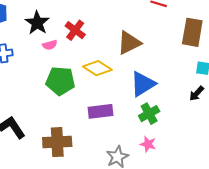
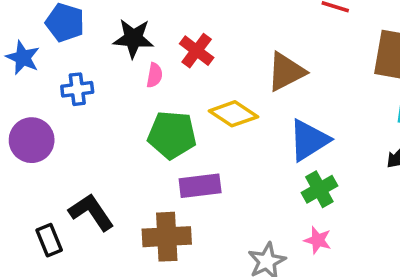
black star: (37, 23) -> (133, 38), turned -30
pink semicircle: (50, 45) -> (154, 75), turned -64
purple rectangle: (100, 111) -> (200, 186), moved

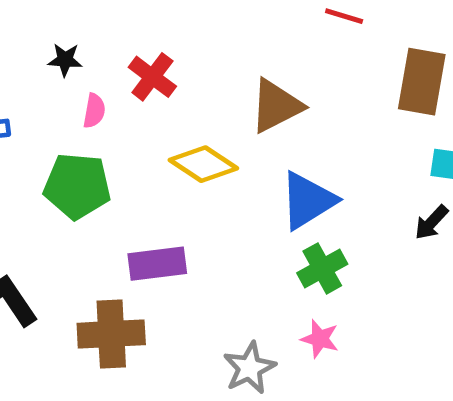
black star: (133, 38) -> (65, 60), size x0.6
green pentagon: (172, 135) -> (77, 186), moved

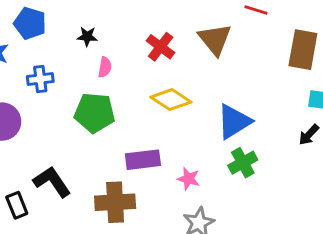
red cross: (152, 77) -> (161, 47), moved
brown triangle: (276, 106) -> (215, 39), moved, turned -42
pink star: (320, 339) -> (188, 179), moved

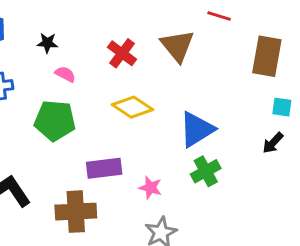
pink semicircle: (105, 67) -> (65, 74), turned -72

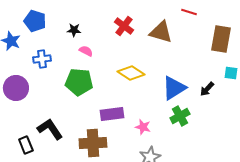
brown triangle: (177, 46) -> (161, 32), turned -35
red cross: (122, 53) -> (124, 26), moved
black arrow: (273, 143) -> (207, 89), moved

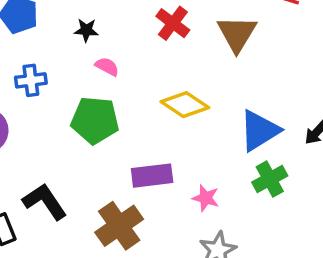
brown triangle: (161, 32) -> (237, 34), turned 45
brown cross: (93, 143) -> (119, 226), turned -32

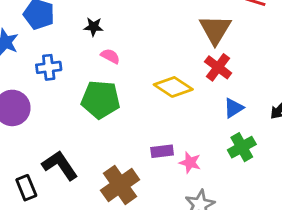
red cross: (173, 23) -> (218, 67), moved
blue triangle: (259, 131) -> (233, 108), size x0.6
purple rectangle: (152, 176) -> (162, 151), moved, size x0.7

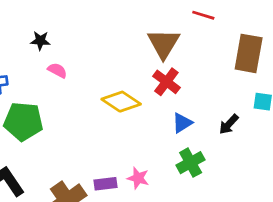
green pentagon: (100, 100) -> (23, 121), moved
purple rectangle: (162, 151) -> (106, 184), moved

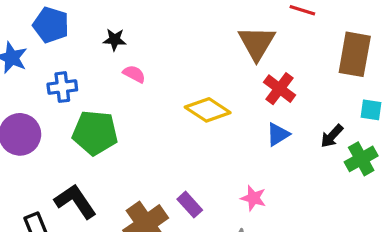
red cross: (166, 82) -> (280, 89), moved
green cross: (191, 163) -> (361, 159), moved
pink star: (138, 178) -> (253, 198), moved
purple rectangle: (106, 184) -> (190, 205), turned 55

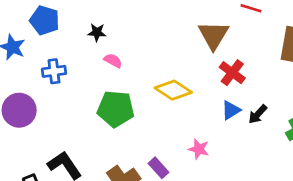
green pentagon: (95, 133) -> (116, 109), moved
black arrow: (332, 136) -> (258, 114), moved
pink star: (253, 198) -> (199, 149), moved

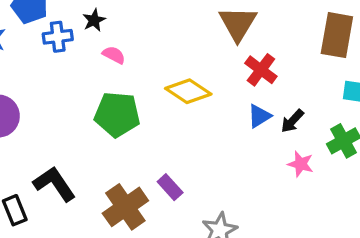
black star: (97, 32) -> (94, 20), turned -30
blue cross: (54, 71) -> (58, 37), moved
pink star: (199, 149) -> (301, 164), moved

